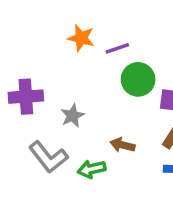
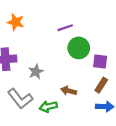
orange star: (81, 38) -> (16, 22), moved

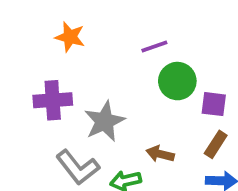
gray star: (36, 72) -> (104, 121), size x1.5

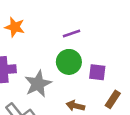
green circle: (177, 81) -> (69, 62), moved
purple square: (214, 104) -> (97, 72), moved

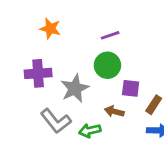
purple square: (97, 72) -> (131, 88), moved

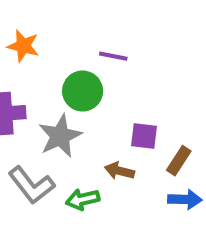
purple line: (110, 35) -> (113, 56), turned 30
green circle: (107, 65) -> (83, 91), moved

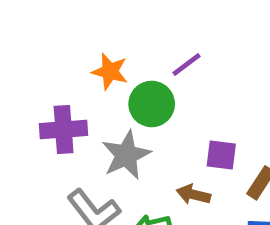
orange star: (23, 46) -> (110, 72), moved
purple line: (113, 56) -> (186, 65), turned -48

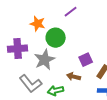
purple line: (186, 65) -> (71, 12), moved
purple square: (221, 155) -> (86, 60), turned -32

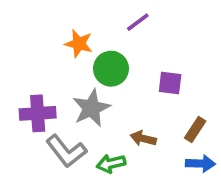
purple cross: (18, 49) -> (38, 113), moved
purple square: (86, 60) -> (170, 83), moved, turned 32

